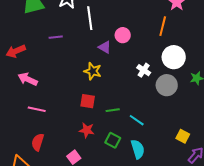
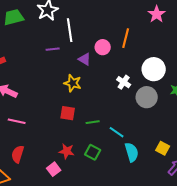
orange line: (163, 26) -> (126, 38), moved
purple line: (56, 37) -> (53, 49), moved
red star: (87, 130) -> (67, 151), moved
cyan semicircle: (138, 149) -> (132, 152), moved

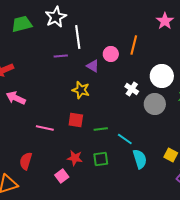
pink line: (17, 121) -> (45, 128), moved
green square: (93, 152) -> (101, 159), turned -35

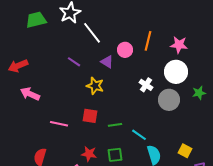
pink star: (165, 21) -> (179, 45), moved, turned -30
white line: (78, 37) -> (92, 33), turned -30
purple line: (61, 56) -> (74, 62), moved, turned 40

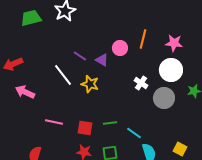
white line: (92, 33) -> (63, 75), moved
purple line: (74, 62) -> (80, 56), moved
red square: (90, 116) -> (85, 128), moved

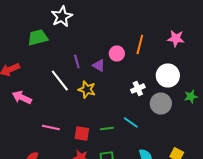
green trapezoid: (31, 18) -> (38, 38), moved
pink star: (174, 43) -> (176, 38), moved
purple line: (80, 56) -> (77, 62), turned 40
white cross: (141, 83) -> (138, 88), turned 32
cyan line: (134, 133) -> (131, 122), moved

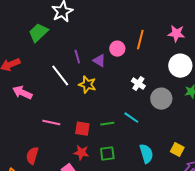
green trapezoid: (38, 38) -> (38, 33), turned -30
white circle: (168, 76) -> (180, 66), moved
white cross: (138, 88) -> (138, 84), turned -32

